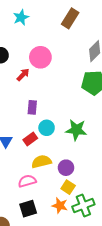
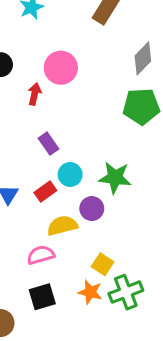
red arrow: (23, 75) -> (35, 94), turned -32
purple rectangle: (32, 107) -> (48, 144), turned -40
purple circle: (66, 168) -> (92, 209), moved

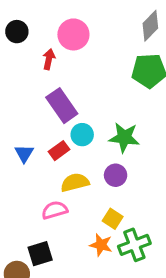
purple rectangle: (48, 144) -> (62, 106), size x1.6
purple circle: (92, 209) -> (116, 175), moved
black square: (42, 297) -> (40, 254), moved

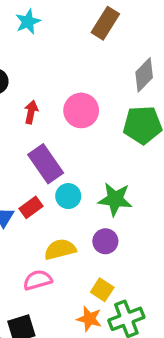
pink circle: (73, 34) -> (81, 110), moved
red rectangle: (59, 151) -> (31, 207), moved

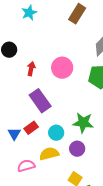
cyan circle: (68, 196) -> (56, 133), moved
pink semicircle: (38, 280) -> (26, 166), moved

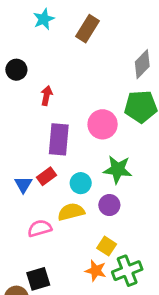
brown rectangle: (77, 14) -> (87, 29), moved
pink circle: (62, 68) -> (103, 124), moved
purple rectangle: (40, 101) -> (59, 139), turned 40

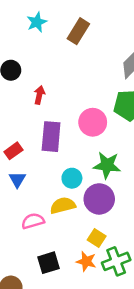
red rectangle: (46, 176) -> (13, 151), moved
purple circle: (109, 205) -> (99, 199), size x1.5
black square: (38, 279) -> (48, 263), moved

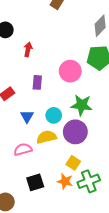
purple rectangle: (51, 137) -> (37, 82), size x0.6
blue triangle: (17, 179) -> (27, 116), moved

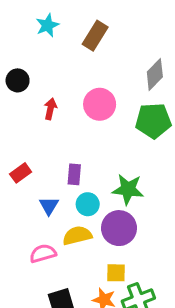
pink circle: (70, 71) -> (100, 104), moved
purple rectangle: (37, 82) -> (74, 174), moved
yellow square: (73, 163) -> (116, 273), turned -32

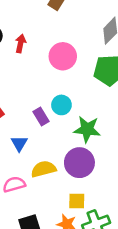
red arrow: (50, 109) -> (20, 43), moved
purple rectangle: (74, 174) -> (41, 116), turned -36
cyan circle: (88, 204) -> (61, 105), moved

